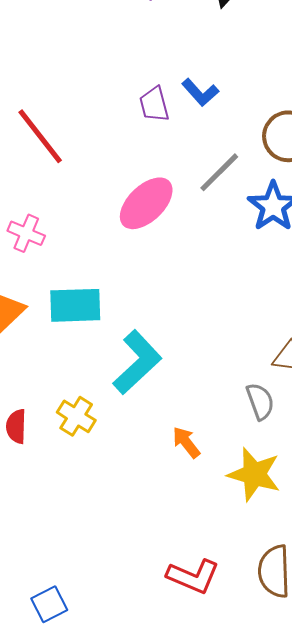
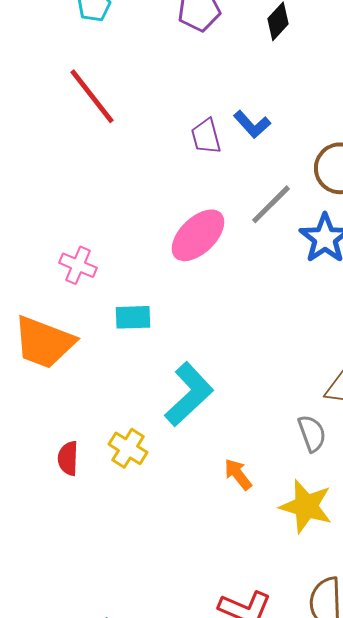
red line: (40, 136) -> (92, 96), moved
cyan rectangle: (75, 305) -> (133, 317), moved, size x0.7

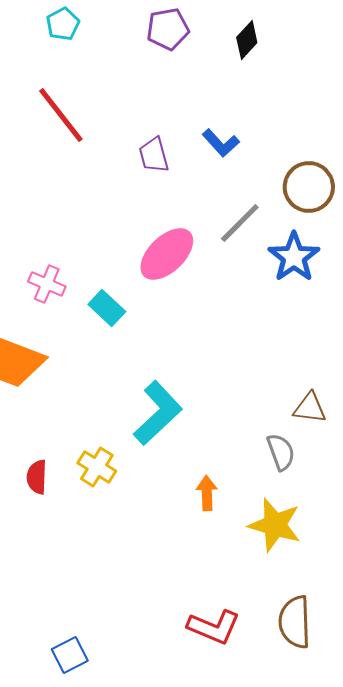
purple trapezoid: (206, 136) -> (154, 155), moved
cyan rectangle: (133, 317) -> (107, 308), moved, turned 45
orange arrow: (238, 474) -> (207, 493), turned 36

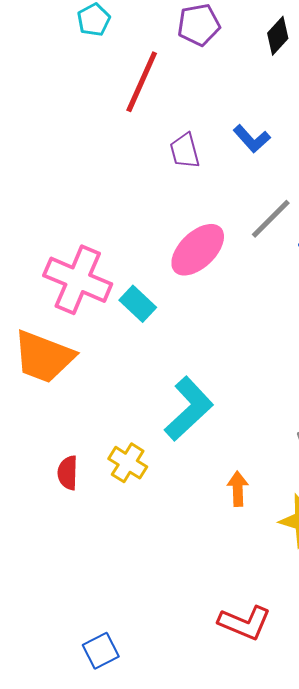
red line: (61, 115) -> (142, 82), moved, turned 62
pink cross: (47, 284) -> (78, 280), size x1.8

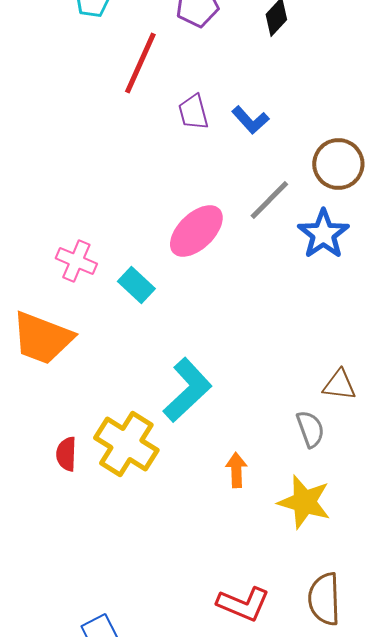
purple trapezoid: (185, 151) -> (193, 112), moved
pink cross: (78, 280) -> (76, 261), size x0.6
yellow cross: (128, 463) -> (126, 444), size x1.6

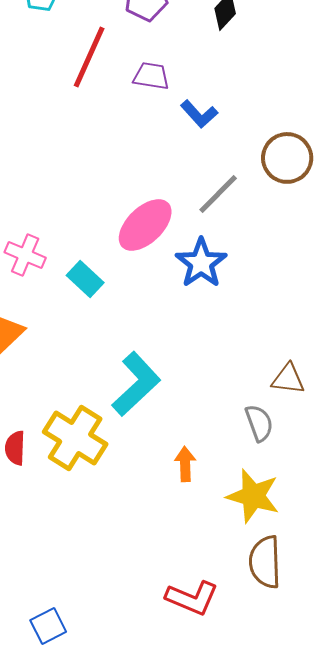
purple trapezoid: (193, 112) -> (151, 76), moved, turned 114
blue star: (323, 234) -> (201, 263), moved
brown semicircle: (324, 599) -> (265, 562), moved

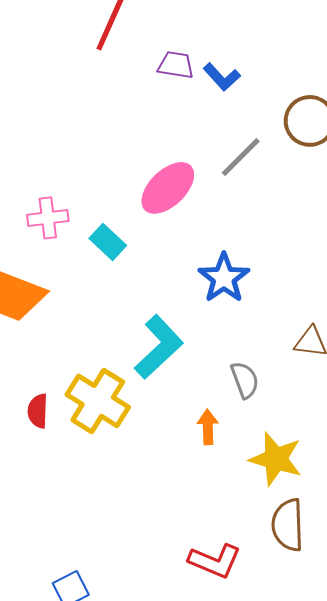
purple trapezoid: (151, 76) -> (176, 65), moved
pink cross: (25, 255) -> (48, 218), turned -30
blue star: (201, 263) -> (224, 278), moved
gray semicircle: (259, 423) -> (245, 380), moved

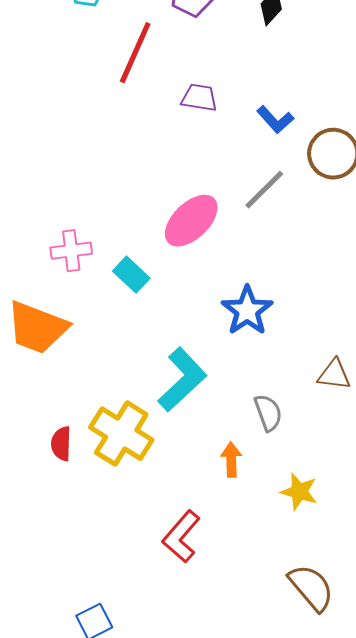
blue L-shape: (222, 77) -> (275, 120), moved
yellow star: (276, 459) -> (299, 492), size x0.7
brown semicircle: (288, 525) -> (311, 588), moved, turned 142
red L-shape: (215, 561) -> (181, 537), moved, turned 108

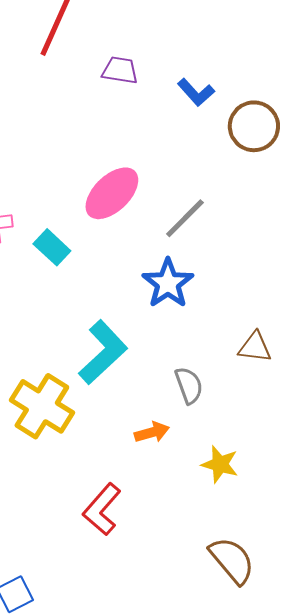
gray line: (264, 190) -> (185, 218), moved
orange arrow: (231, 460) -> (152, 432), turned 76

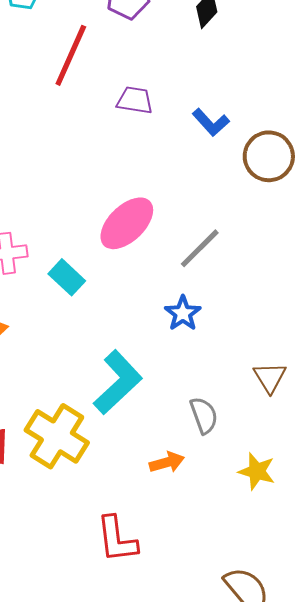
blue star: (168, 283) -> (183, 313), size x0.7
brown triangle: (255, 347) -> (270, 377), turned 51
yellow star: (220, 464) -> (257, 471), moved
red L-shape: (102, 509) -> (117, 539), turned -48

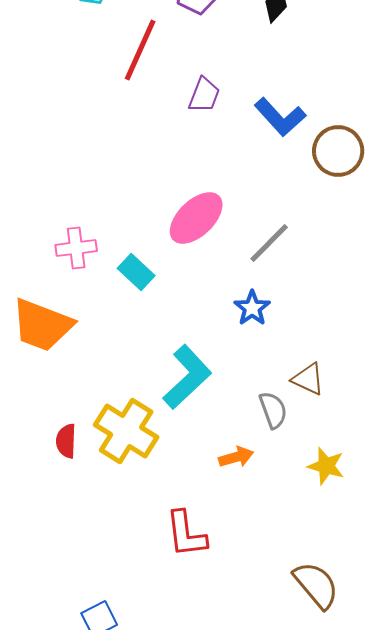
purple trapezoid: (135, 100) -> (204, 95), turned 102
blue L-shape: (211, 122) -> (280, 117), size x1.4
brown triangle: (270, 377) -> (308, 379), moved, turned -33

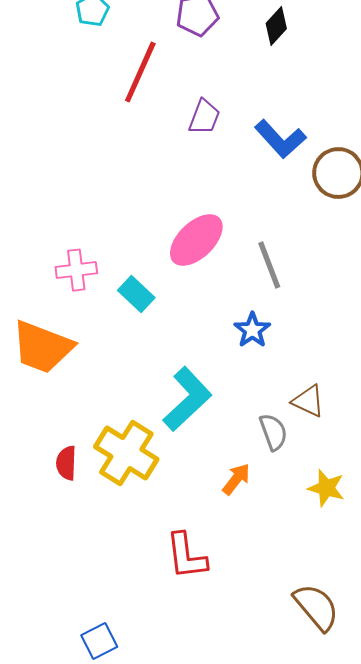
gray line: (269, 243) -> (269, 265), turned -66
orange arrow: (236, 457) -> (236, 479), turned -36

